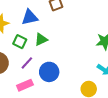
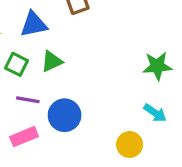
purple line: (27, 63) -> (28, 100), turned 56

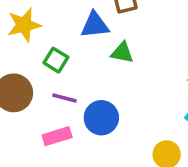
blue triangle: (34, 24) -> (95, 25), moved
green triangle: (52, 61) -> (122, 53), moved, turned 30

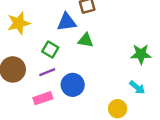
green square: (56, 60) -> (50, 50), moved
purple line: (64, 98) -> (47, 72), turned -35

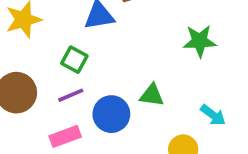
green triangle: (86, 40) -> (152, 95), moved
green star: (141, 54) -> (200, 41), moved

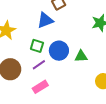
blue circle: (111, 114) -> (59, 51), moved

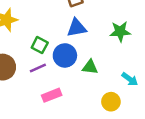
blue triangle: (45, 20) -> (77, 28), moved
pink rectangle: (40, 87) -> (52, 95), moved

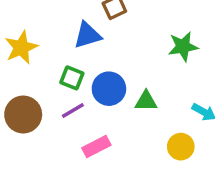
blue triangle: (77, 28) -> (87, 35), moved

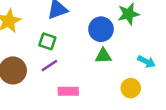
blue circle: (109, 89) -> (101, 29), moved
pink rectangle: (96, 147) -> (68, 91), turned 30

